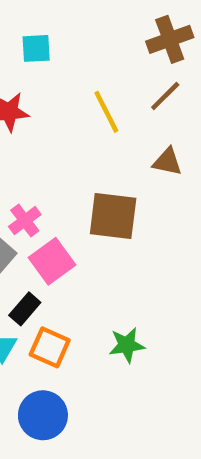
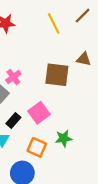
brown triangle: (167, 162) -> (84, 59), moved
pink square: (52, 261) -> (39, 113), moved
orange square: (50, 347) -> (37, 147), moved

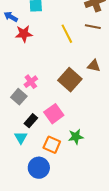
brown line: (83, 16) -> (93, 27), turned 56
brown square: (57, 75) -> (70, 80), turned 35

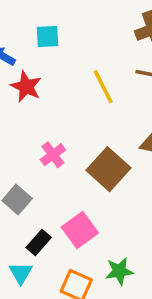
red star: (24, 34) -> (26, 87), turned 30
pink cross: (31, 82) -> (53, 155), moved

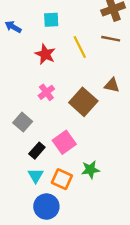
cyan square: (48, 36) -> (51, 20), moved
red star: (26, 87) -> (45, 54), moved
cyan triangle: (21, 273) -> (36, 176), moved

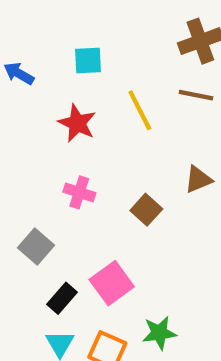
brown triangle: (112, 85) -> (198, 179), turned -35
pink cross: (46, 92) -> (79, 192), turned -35
brown square: (83, 102) -> (146, 210), size x0.6

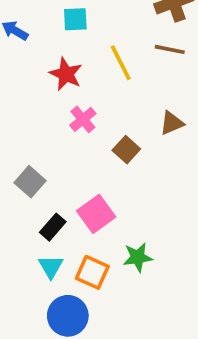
pink cross: (79, 192) -> (83, 119), moved, turned 32

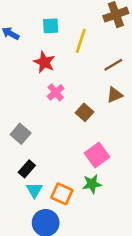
brown line: (170, 49) -> (113, 65), moved, turned -42
yellow line: (121, 63) -> (81, 41), moved, turned 45
pink square: (96, 214) -> (97, 155), moved
black rectangle: (53, 227) -> (27, 169), moved

